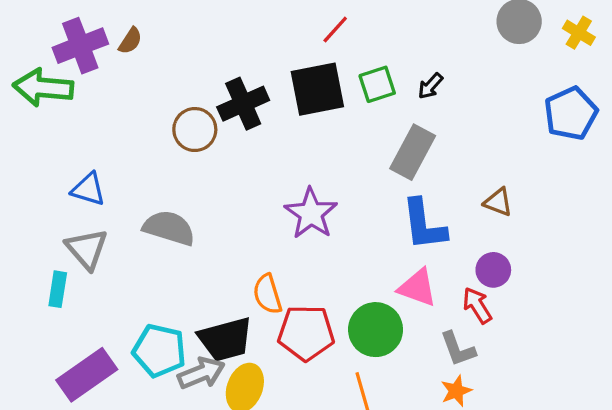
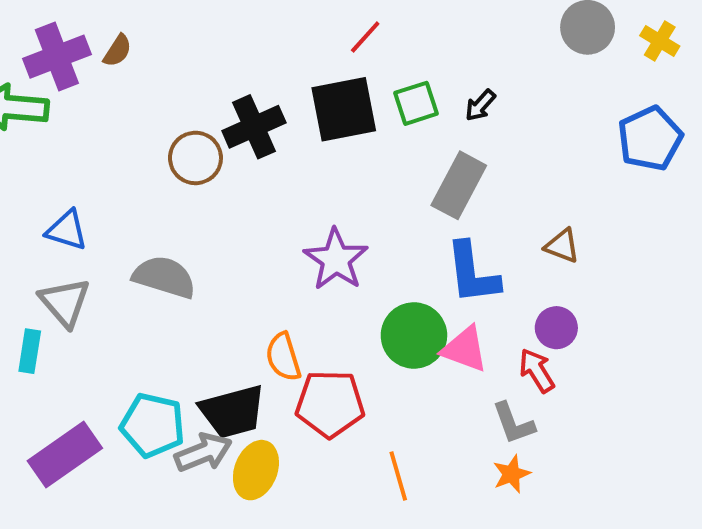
green circle: (376, 330) -> (414, 335), moved

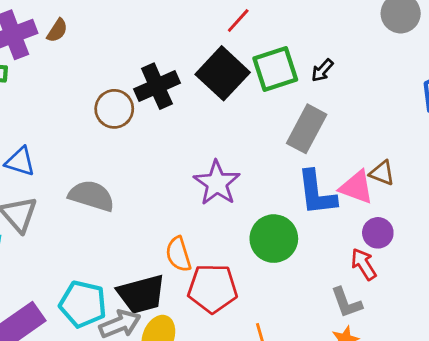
green square: (416, 103) -> (275, 69), size x1.4
black square: (344, 109) -> (223, 73), turned -36
pink triangle: (465, 349) -> (356, 187), moved

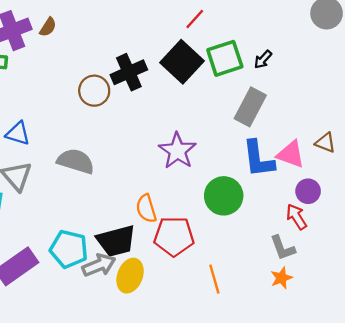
brown triangle: (382, 173) -> (325, 143), moved

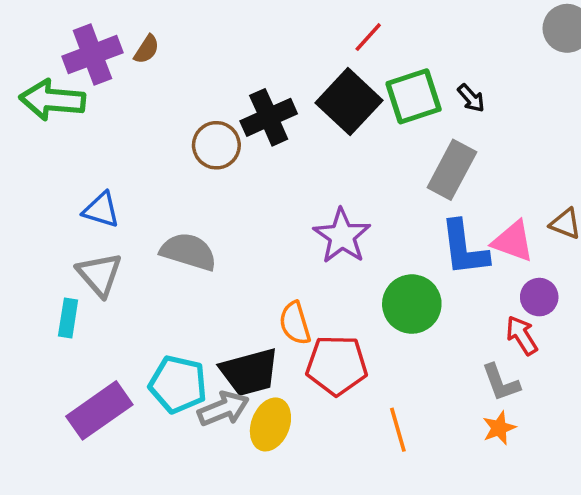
black arrow: (263, 59) -> (471, 98), turned -84

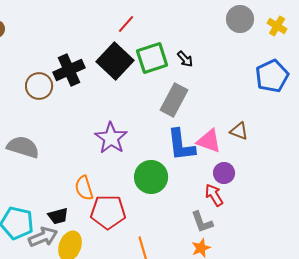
black trapezoid: (250, 372) -> (58, 216), size x0.6

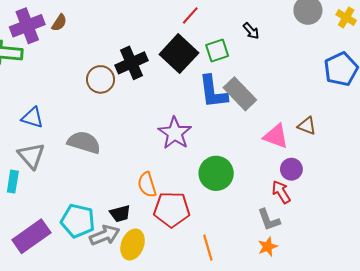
green square: (152, 58) -> (217, 51), size x0.7
black arrow: (185, 59) -> (251, 31), moved
gray rectangle: (174, 100) -> (240, 94), turned -72
blue L-shape: (181, 145) -> (213, 92), moved

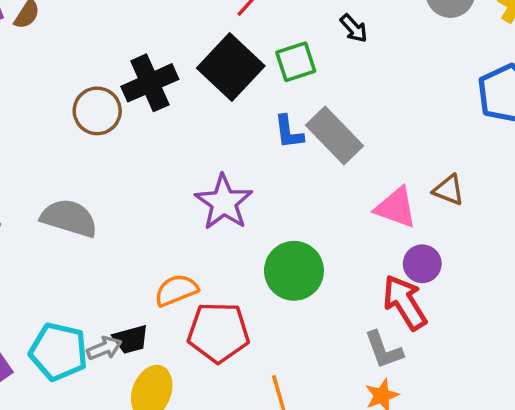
blue L-shape: (213, 92) -> (289, 132), size x0.6
orange semicircle: (147, 185) -> (176, 290), turned 85
red arrow: (281, 192) -> (405, 302), size x1.4
gray arrow: (105, 235) -> (104, 348), moved, size x0.7

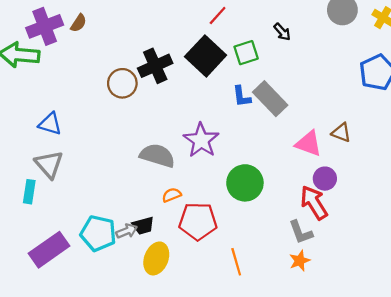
gray semicircle: (69, 218) -> (157, 156), moved
orange semicircle: (176, 290) -> (172, 195), size x0.7

